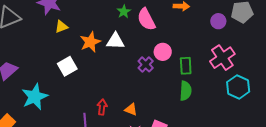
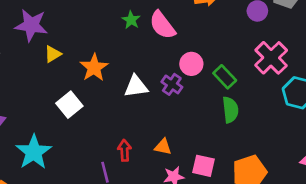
white triangle: (115, 41) -> (136, 86), moved
green rectangle: (186, 66) -> (225, 77), turned -30

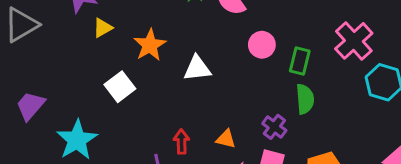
green rectangle: (225, 77) -> (300, 61), turned 55
purple cross: (172, 84) -> (274, 127), moved

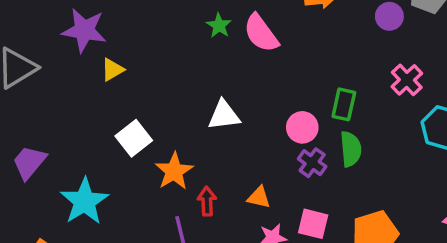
pink cross: (354, 41) -> (407, 80), size x0.7
orange star: (150, 45) -> (174, 171), moved
pink circle: (262, 45) -> (302, 127), moved
purple cross: (274, 127) -> (312, 163), moved

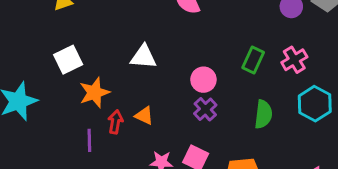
green rectangle: (344, 104) -> (253, 60), moved
green semicircle: (351, 149) -> (263, 114), moved
orange triangle: (259, 197) -> (144, 116), moved

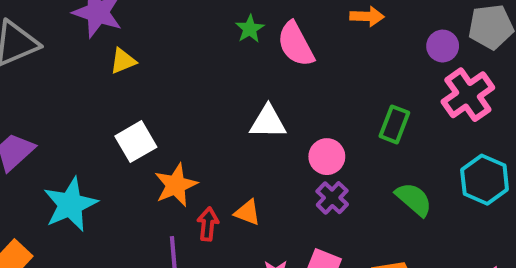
white triangle: (143, 57) -> (268, 122), moved
pink cross: (294, 60) -> (468, 95), moved, size x1.4
green semicircle: (263, 114) -> (414, 199), turned -52

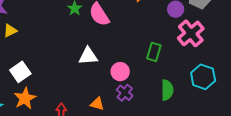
orange star: (176, 185) -> (25, 98), moved
green semicircle: (414, 199) -> (167, 90), turned 54
orange triangle: (247, 212) -> (97, 104), moved

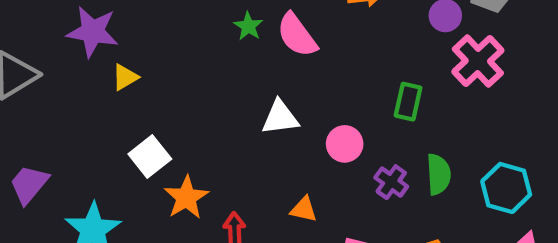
cyan hexagon: (203, 77) -> (506, 188), moved
purple cross: (125, 93) -> (391, 182), moved
orange star: (25, 98) -> (186, 197), moved

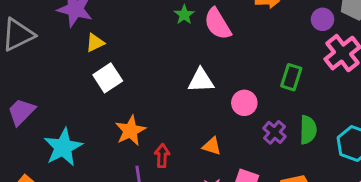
white square: (150, 156) -> (108, 78), moved

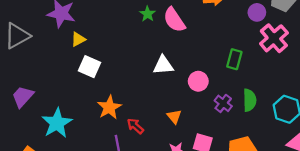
white square: (108, 78) -> (90, 67), turned -30
orange triangle: (212, 146) -> (174, 117), turned 35
red arrow: (162, 156) -> (135, 126), turned -48

